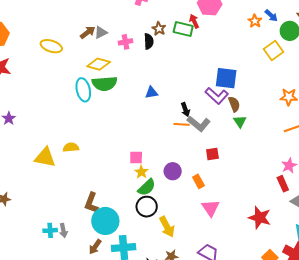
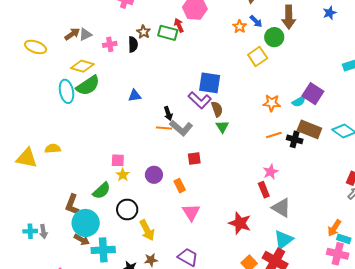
green semicircle: (105, 84) -> (88, 86), turned -30
green semicircle: (147, 187) -> (102, 191), moved
brown arrow: (95, 247) -> (82, 240), moved, turned -98

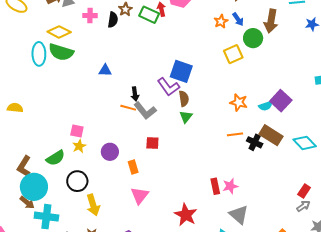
green semicircle: (88, 86) -> (61, 52), turned 40
pink star: (271, 172) -> (230, 186), moved
gray triangle: (281, 208) -> (239, 215), moved

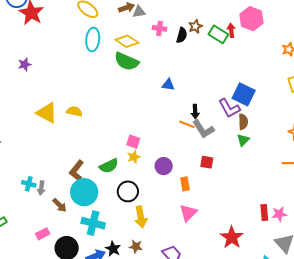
cyan ellipse: (39, 54) -> (93, 39), moved
brown arrow: (27, 203) -> (60, 205), moved

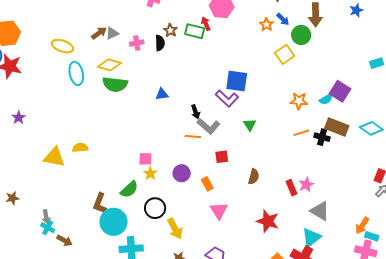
brown semicircle: (243, 122) -> (254, 177), moved, turned 35
orange line: (187, 124) -> (193, 136), moved
cyan cross: (29, 184) -> (48, 228), moved, turned 32
gray arrow: (41, 188) -> (46, 217), moved
brown arrow: (60, 205) -> (65, 241), moved

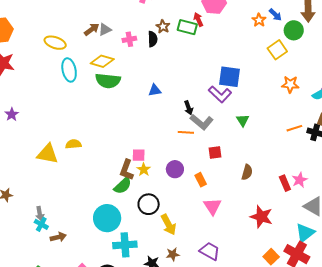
orange star: (299, 101) -> (290, 84), moved
brown L-shape: (100, 203) -> (127, 170), moved
brown arrow: (65, 241) -> (58, 237), turned -42

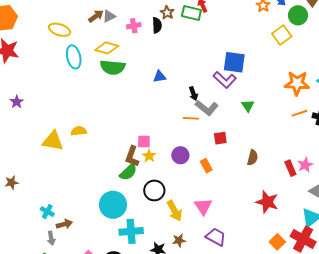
orange star: (290, 84) -> (297, 83), moved, size x1.4
pink triangle: (212, 206) -> (203, 206), moved
gray arrow: (40, 213) -> (51, 238), moved

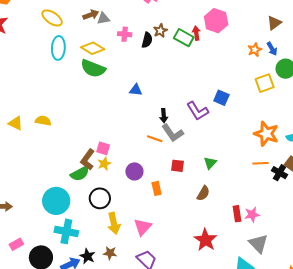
blue square: (234, 62) -> (221, 98), moved, size x0.7
green triangle: (248, 106) -> (210, 163), moved
yellow triangle: (53, 141) -> (16, 123), size x0.7

